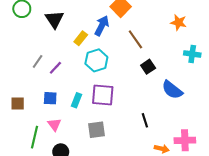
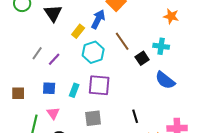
brown line: (135, 39) -> (122, 41), moved
cyan cross: (192, 54) -> (161, 46), moved
black line: (145, 120) -> (135, 116), moved

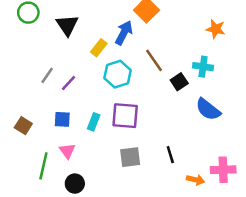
brown square: (18, 93) -> (23, 126), turned 32
gray square: (93, 118) -> (130, 157), moved

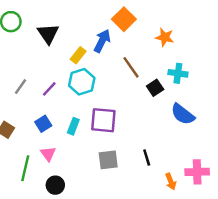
orange star: (216, 29) -> (165, 37), moved
cyan hexagon: (118, 74) -> (82, 82), moved
gray line: (47, 75) -> (20, 87), moved
blue square: (62, 119) -> (43, 124), turned -35
orange arrow: (195, 180) -> (171, 182), turned 56

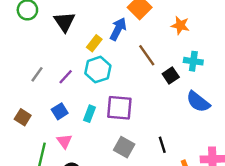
gray square: (108, 160) -> (124, 147), turned 36

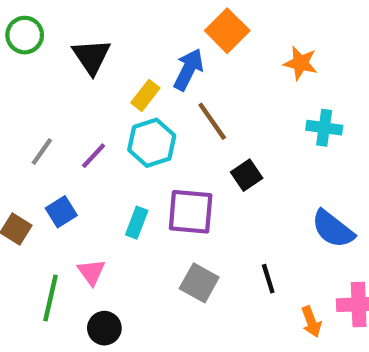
brown line: (147, 55) -> (212, 121), moved
black square: (171, 76) -> (247, 175), moved
blue semicircle: (198, 102) -> (333, 229), moved
blue square: (60, 111) -> (61, 212), moved

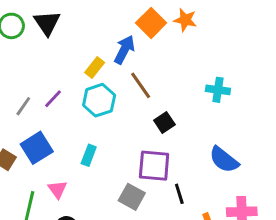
black triangle: (91, 57) -> (47, 23), moved
orange star: (300, 63) -> (185, 20), moved
purple line: (94, 156) -> (53, 99), moved
blue square: (61, 212) -> (37, 148), size x1.5
purple square: (191, 212) -> (154, 166), moved

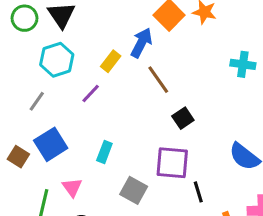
cyan cross: (218, 90) -> (243, 64), moved
purple line: (53, 99) -> (91, 94), moved
cyan hexagon: (99, 100) -> (57, 60), moved
gray square: (132, 197) -> (134, 190), moved

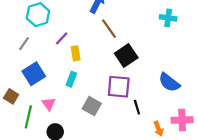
yellow rectangle: (111, 61) -> (76, 53), moved, turned -48
black square: (183, 118) -> (126, 56), size x1.5
brown square: (18, 157) -> (11, 96), moved

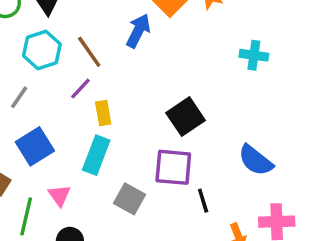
brown line: (109, 29) -> (89, 52), moved
cyan rectangle: (71, 79) -> (96, 155), size x1.5

